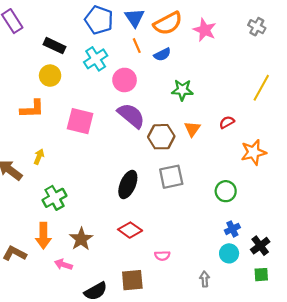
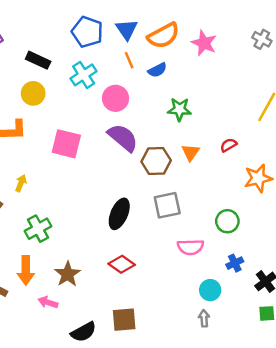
cyan circle: (229, 253) -> (210, 290), moved
pink semicircle: (162, 256) -> (190, 247), moved, size x1.5

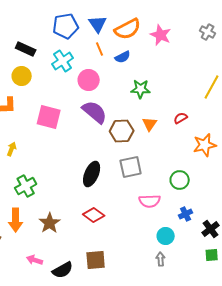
blue pentagon: (87, 32) -> (66, 26), turned -30
pink arrow: (48, 302) -> (35, 260), moved

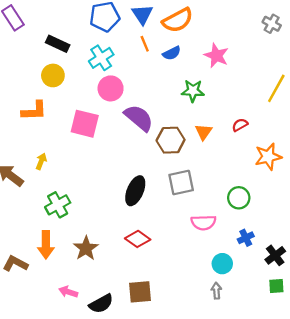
pink star: (161, 35) -> (216, 56), moved
pink circle: (89, 80) -> (111, 88), moved

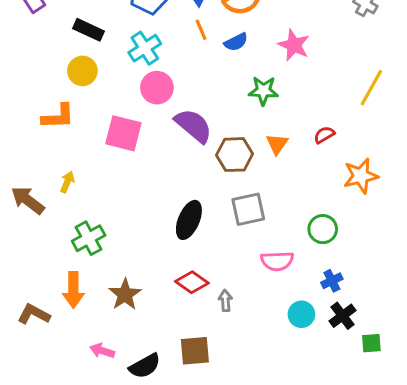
black cross: (275, 255) -> (342, 316), moved
gray arrow: (216, 291) -> (225, 301), moved

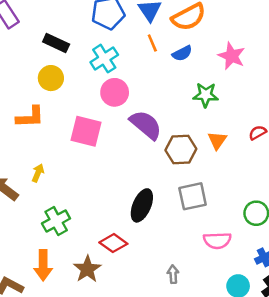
red diamond: (192, 282) -> (113, 243), moved

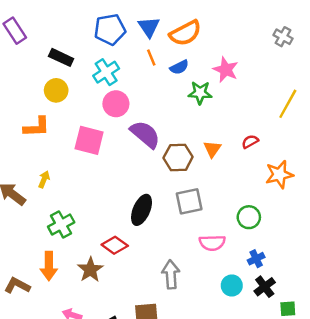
green star: (206, 95) -> (200, 93), moved
gray arrow: (173, 274) -> (171, 275), size x1.6

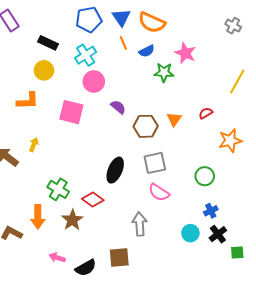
orange semicircle: (185, 33) -> (152, 23), turned 52
purple semicircle: (145, 134) -> (118, 107), size x0.6
green cross: (61, 225) -> (58, 189), moved, turned -30
pink semicircle: (212, 243) -> (159, 192), moved, turned 35

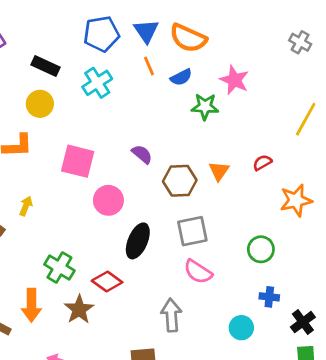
pink circle: (94, 82) -> (108, 200), moved
blue cross: (211, 211) -> (269, 297), turned 32
black cross: (218, 234) -> (303, 322), moved

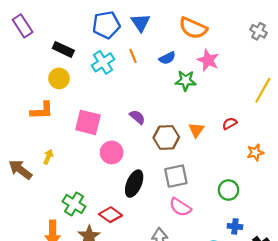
orange semicircle: (188, 38) -> (193, 28), moved
orange line: (149, 66) -> (133, 56), moved
orange star: (296, 200) -> (255, 152), size x0.7

